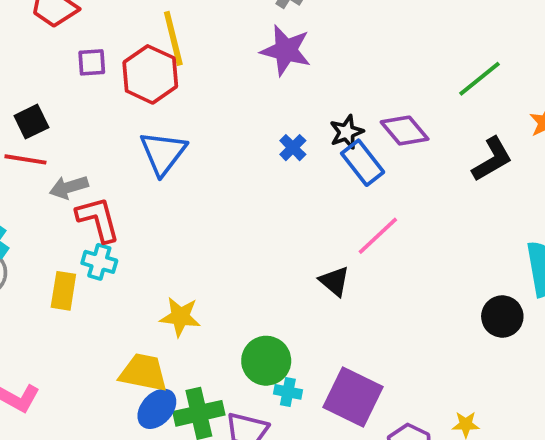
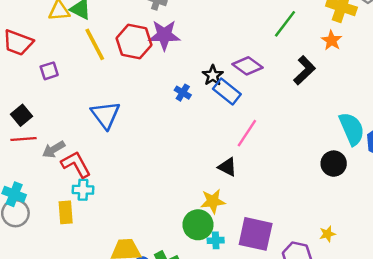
red hexagon: (150, 74) -> (134, 42), moved
yellow star: (180, 317) -> (213, 201), moved

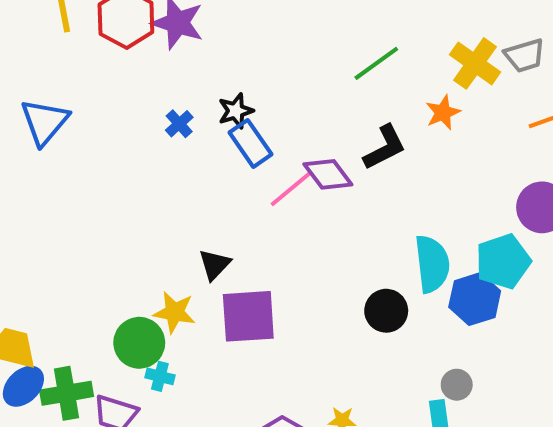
purple diamond: (248, 66) -> (328, 174), moved
pink line: (247, 133) -> (291, 188), moved
black triangle: (227, 167) -> (215, 264), turned 30
purple square: (256, 234) -> (248, 316), moved, turned -33

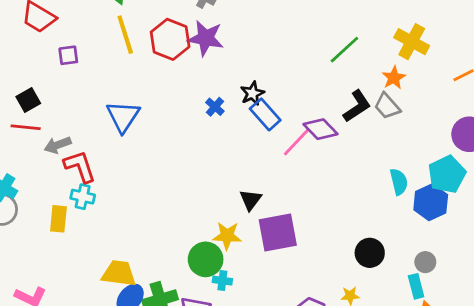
gray trapezoid: (525, 55) -> (387, 106), moved, turned 72
cyan semicircle: (432, 264) -> (399, 182), size x0.7
black circle: (386, 311) -> (370, 253), moved

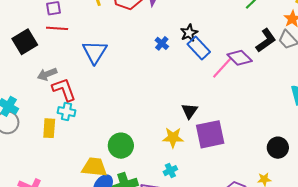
black square: (28, 100) -> (25, 42), size x1.4
red line: (26, 127) -> (57, 28), moved
green circle: (206, 259) -> (121, 146), moved
cyan cross: (222, 281) -> (170, 171), turned -32

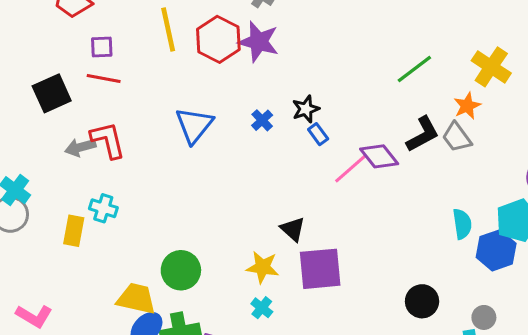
blue rectangle: (199, 48) -> (318, 134), size x0.6
blue triangle: (95, 52) -> (194, 125), moved
red L-shape: (64, 89) -> (108, 140), moved
black triangle: (190, 111) -> (293, 229), turned -30
cyan cross: (170, 171) -> (262, 308), moved, turned -32

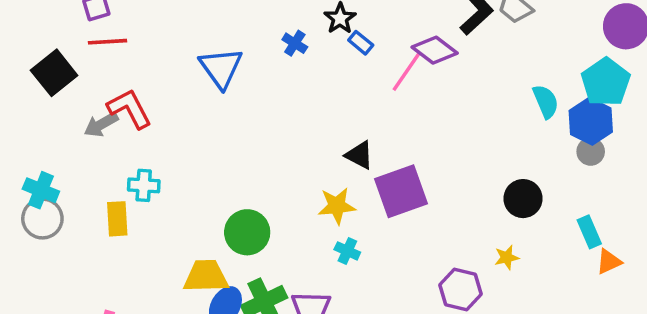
gray circle: (484, 317) -> (591, 152), moved

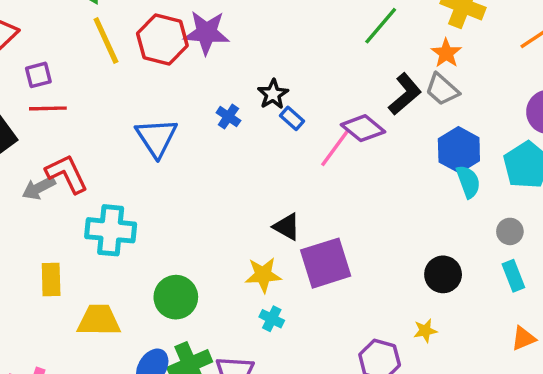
blue hexagon: (591, 121) -> (459, 150), moved
cyan cross: (144, 185) -> (111, 230), moved, size x1.6
cyan rectangle: (589, 232) -> (513, 276), moved
yellow trapezoid: (206, 276) -> (99, 320), moved

